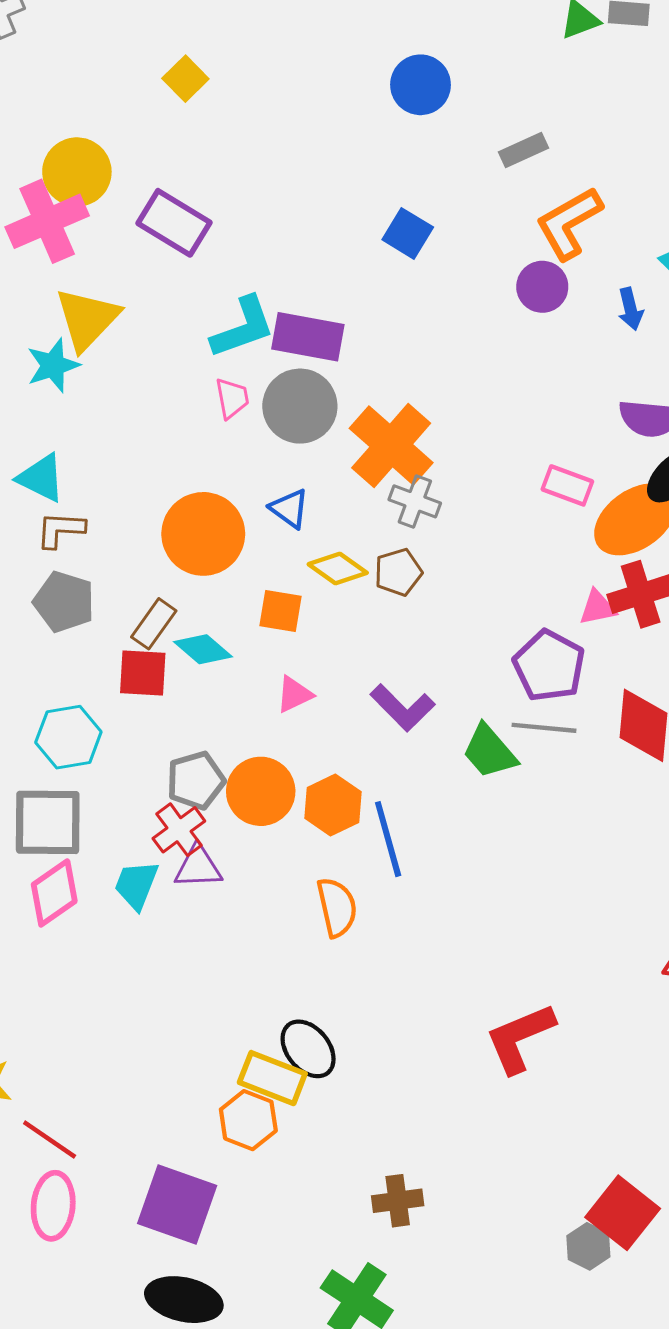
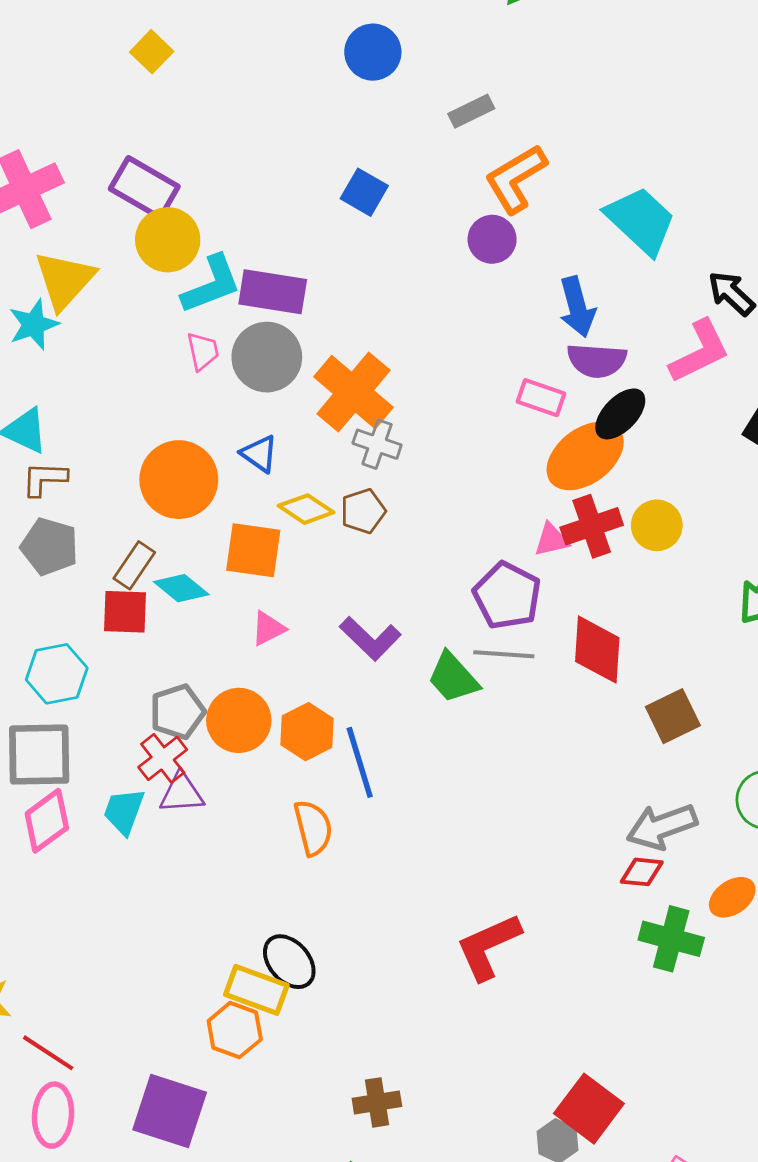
yellow circle: (77, 172) -> (168, 240), moved
blue arrow: (630, 309) -> (577, 307), moved, size x1.5
pink rectangle: (567, 485) -> (541, 398), moved
orange square: (280, 611) -> (253, 550), size x1.4

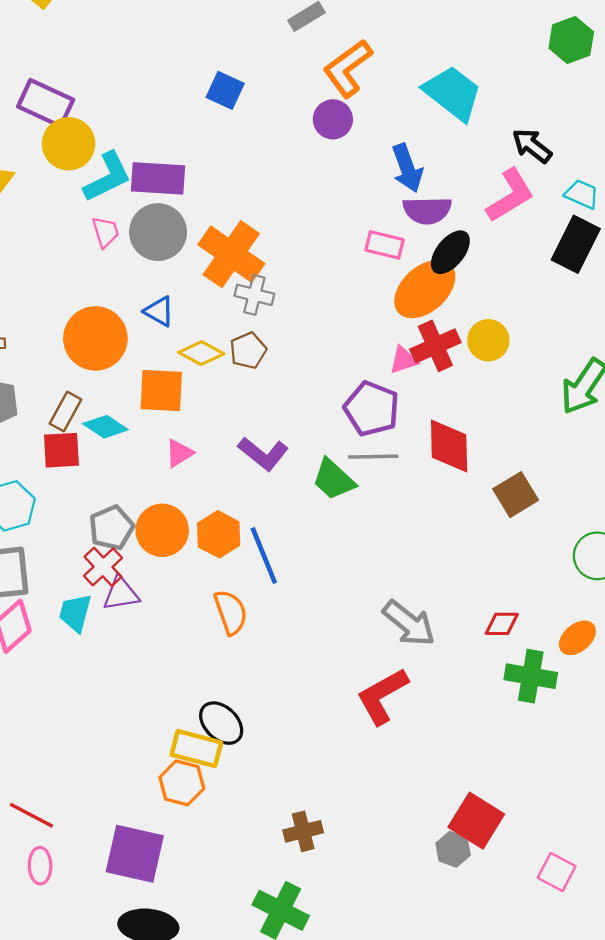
gray arrow: (662, 826) -> (409, 623), moved, turned -116
pink ellipse: (53, 1115) -> (40, 866), size x0.7

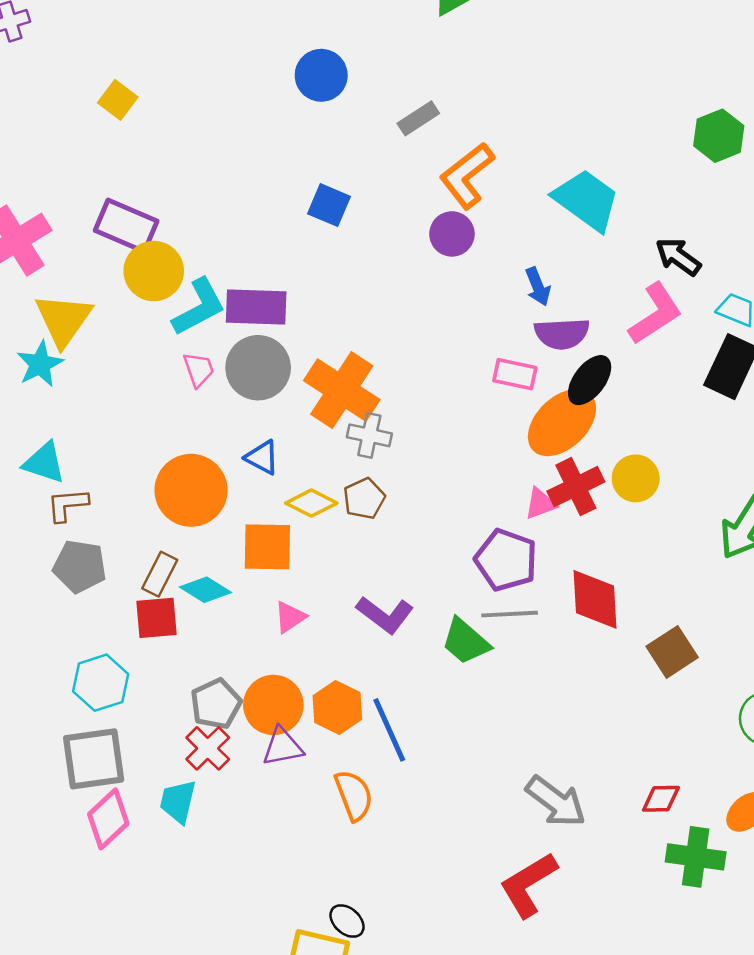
blue arrow: (407, 168) -> (538, 287), size x0.7
purple triangle: (121, 594) -> (283, 747), moved
black ellipse: (221, 723) -> (347, 921), size x0.7

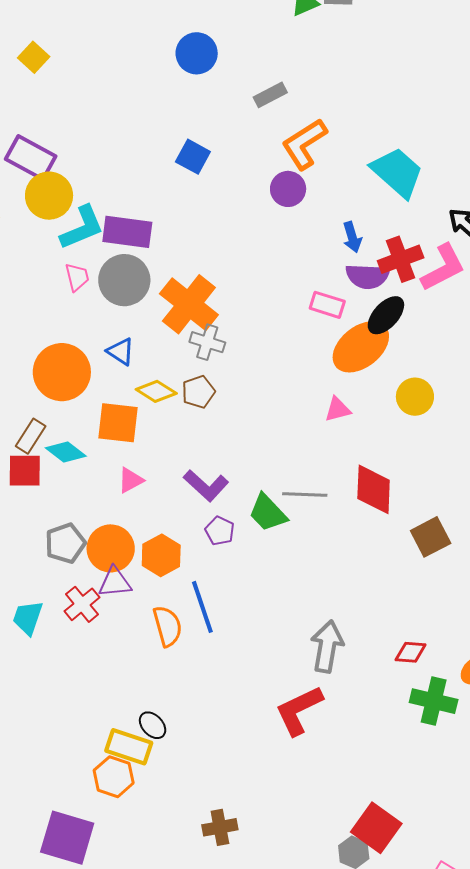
red cross: (576, 487) -> (401, 259), moved
purple pentagon: (506, 560) -> (220, 531), moved, size x0.6
blue line: (389, 730) -> (202, 607), moved
red cross: (208, 748) -> (82, 604), moved
gray arrow: (556, 801) -> (327, 646), turned -123

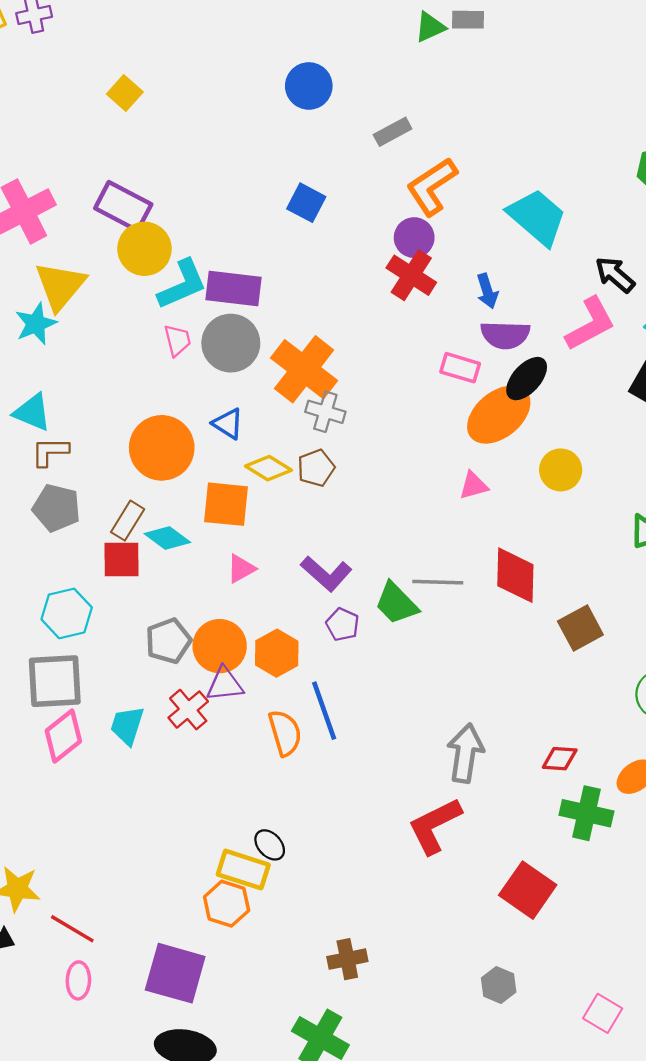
red cross: (401, 259) -> (411, 275), moved, turned -36
red square: (376, 828) -> (528, 890), moved

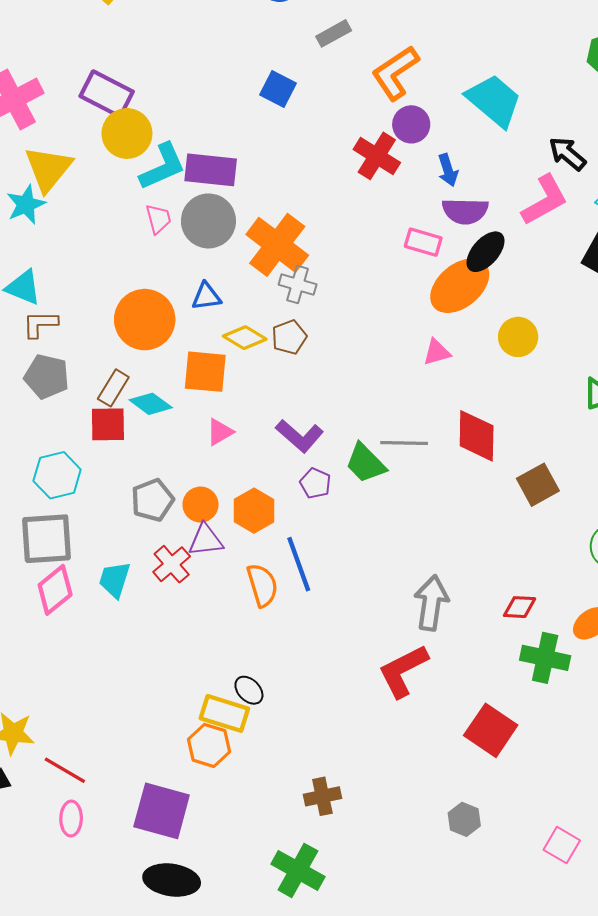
gray rectangle: (393, 132) -> (334, 33), moved
purple circle: (414, 238) -> (411, 124), moved
blue triangle: (228, 424) -> (206, 296), turned -40
orange circle: (220, 646) -> (200, 505), size x0.7

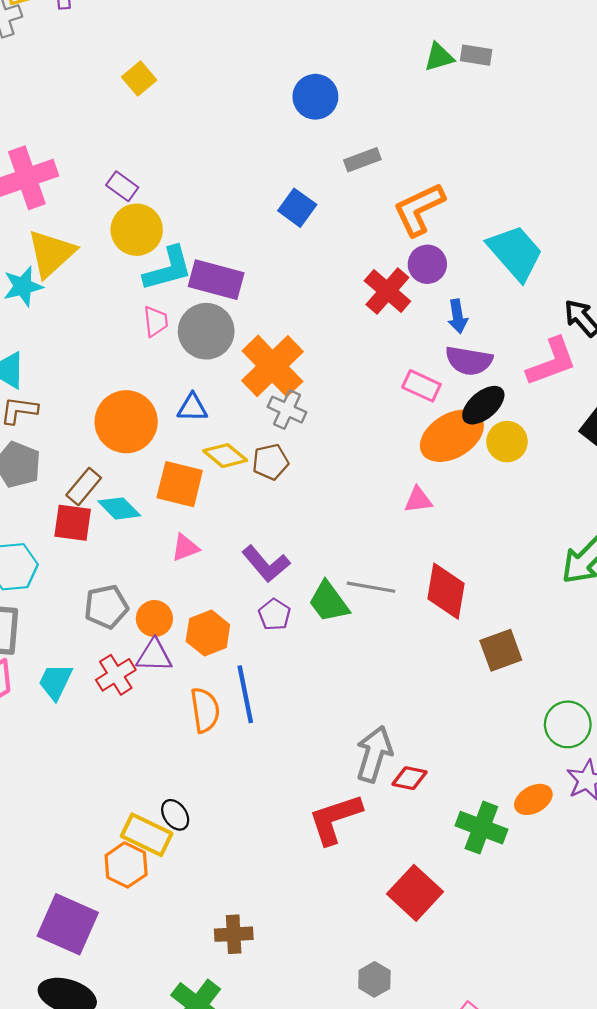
purple rectangle: (107, 94) -> (122, 186), size x0.6
yellow circle: (518, 337) -> (507, 442), moved
red diamond: (520, 607) -> (410, 778), moved

